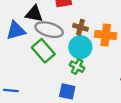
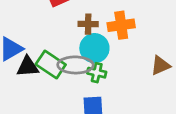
black triangle: (34, 14) -> (28, 67), moved
gray ellipse: (49, 30) -> (75, 65), moved

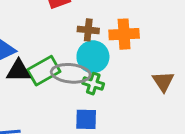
green rectangle: (51, 64) -> (44, 71), turned -68
brown triangle: (160, 65) -> (163, 81), turned -45

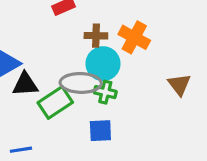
orange cross: (124, 34) -> (134, 37), turned 36
green rectangle: (44, 71) -> (55, 102), moved

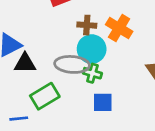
green rectangle: (55, 102) -> (45, 96), moved
blue square: (100, 131) -> (103, 102), moved

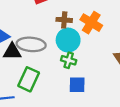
gray ellipse: (72, 64) -> (31, 44), moved
green rectangle: (45, 96) -> (29, 79), turned -35

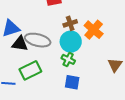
brown cross: (64, 20) -> (70, 23), turned -32
green rectangle: (29, 79) -> (30, 70), turned 30

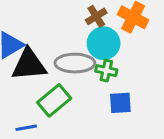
gray ellipse: (38, 40) -> (75, 63), moved
black triangle: (20, 44) -> (29, 65), size x1.4

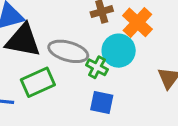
cyan circle: (104, 43) -> (119, 51), moved

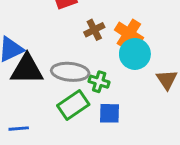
cyan circle: (119, 51) -> (135, 54), moved
green rectangle: (38, 82) -> (73, 105), moved

